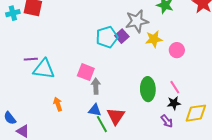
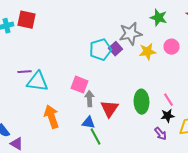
pink circle: (177, 50) -> (172, 47), moved
orange arrow: (58, 104) -> (52, 117), size x1.6
red triangle: (116, 116) -> (110, 109), moved

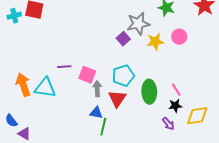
cyan pentagon: (100, 50) -> (123, 76), moved
purple line: (24, 72) -> (64, 67), moved
cyan triangle: (38, 82) -> (45, 88), moved
orange arrow: (52, 117) -> (23, 85), moved
green line: (96, 137) -> (103, 127), turned 42

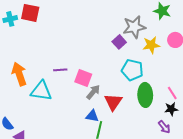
cyan pentagon: (123, 76) -> (132, 70), moved, turned 30
orange arrow: (23, 85) -> (19, 74), moved
gray arrow: (97, 89) -> (93, 92), turned 42

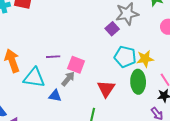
yellow star: (151, 45) -> (145, 59), moved
gray arrow: (93, 92) -> (68, 79), moved
blue triangle: (92, 116) -> (55, 96), moved

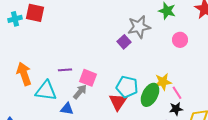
cyan pentagon: (125, 57) -> (127, 87), moved
yellow star: (145, 59) -> (163, 82), moved
green ellipse: (138, 82) -> (150, 95), turned 30

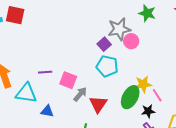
pink circle: (180, 40) -> (131, 41), moved
cyan pentagon: (127, 87) -> (107, 66), moved
gray arrow: (80, 92) -> (80, 94), moved
black star: (176, 109) -> (148, 111), moved

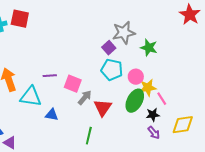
green star: (147, 13) -> (149, 48), moved
pink circle: (131, 41) -> (136, 77), moved

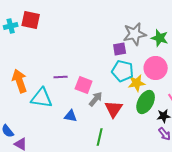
purple square: (109, 48) -> (120, 49), turned 32
green star: (149, 48) -> (160, 38), moved
pink circle: (136, 77) -> (156, 68), moved, size x1.5
yellow star: (148, 88) -> (137, 83), moved
blue triangle: (52, 115) -> (71, 116), moved

